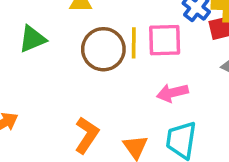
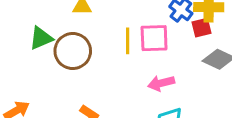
brown circle: (103, 49) -> (73, 51), moved

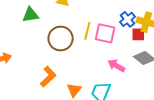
brown circle: (73, 51) -> (61, 39), moved
pink arrow: (161, 83) -> (116, 66), moved, turned 30

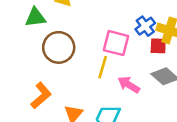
green triangle: (31, 15) -> (35, 17), moved
yellow line: (87, 31) -> (103, 67), moved

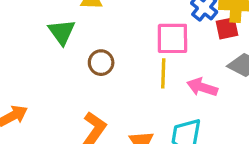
green triangle: (35, 17) -> (62, 32), turned -45
brown circle: (59, 47) -> (101, 63), size x0.6

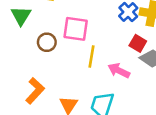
red square: (227, 28) -> (138, 43), moved, turned 35
pink square: (172, 38) -> (76, 29), moved

